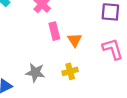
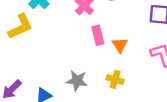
yellow cross: (70, 71) -> (115, 79), turned 32

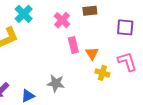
yellow cross: (115, 79) -> (102, 73), moved

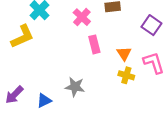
purple square: (125, 27) -> (151, 25), turned 30
orange triangle: (92, 53) -> (124, 54), moved

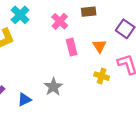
orange triangle: (124, 54) -> (99, 46), moved
gray star: (75, 87) -> (53, 87), turned 30

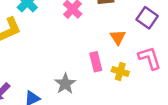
pink rectangle: (72, 47) -> (96, 62), moved

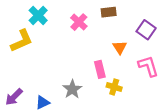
yellow cross: (120, 71) -> (114, 87), moved

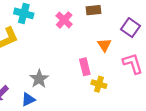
cyan cross: (38, 15) -> (24, 13), turned -30
gray star: (72, 89) -> (39, 79), moved

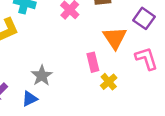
orange triangle: (104, 45) -> (115, 38), size x1.5
yellow cross: (99, 84) -> (109, 82), turned 32

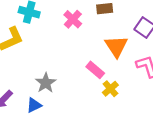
pink rectangle: (93, 62) -> (95, 70), turned -36

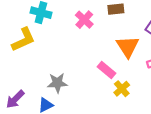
gray star: (46, 83) -> (57, 83), turned 30

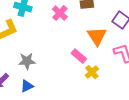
gray star: (57, 83) -> (27, 61), moved

